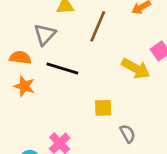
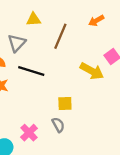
gray semicircle: (128, 134) -> (58, 125), moved

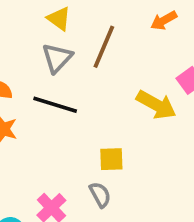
yellow triangle: (34, 19) -> (59, 19), turned 40
gray triangle: (17, 43) -> (57, 58), moved

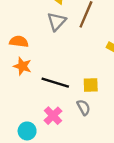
black line: (55, 105) -> (55, 83), moved

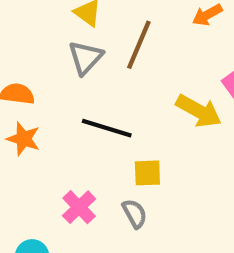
black line: (55, 83) -> (107, 128), moved
pink cross: (53, 116) -> (79, 207), moved

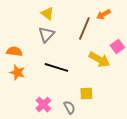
brown line: (139, 45) -> (84, 28), moved
yellow square: (147, 173) -> (86, 93), moved

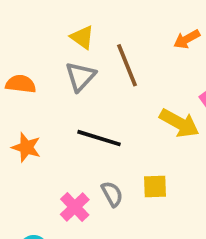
brown line: (84, 28) -> (127, 65), moved, turned -45
orange semicircle: (14, 51) -> (21, 84), moved
gray semicircle: (69, 107) -> (112, 194), moved

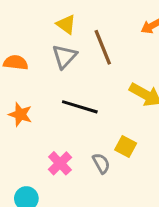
yellow square: (155, 187) -> (126, 147), turned 30
gray semicircle: (112, 194) -> (101, 163), moved

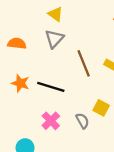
brown line: (103, 47) -> (84, 63), moved
black line: (80, 107) -> (51, 87), moved

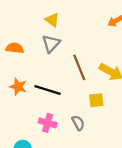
yellow square: (101, 108) -> (96, 100), moved, turned -35
pink cross: (51, 121) -> (48, 123), turned -30

